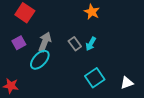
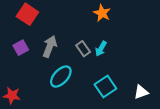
cyan ellipse: (40, 60) -> (61, 77), moved

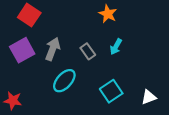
purple square: (21, 48) -> (22, 50), size x1.5
cyan arrow: (101, 49) -> (116, 47), moved

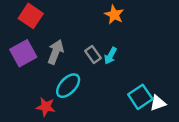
cyan arrow: (116, 47) -> (110, 56), moved
cyan square: (111, 91) -> (140, 97), moved
red star: (13, 101) -> (46, 107), moved

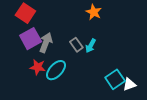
purple square: (23, 53) -> (31, 39), moved
red star: (46, 107) -> (38, 67), moved

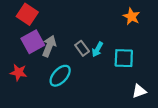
orange star: (94, 12) -> (131, 16), moved
red star: (38, 67) -> (18, 72), moved
cyan square: (115, 79) -> (124, 58), moved, turned 36

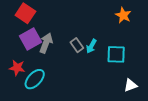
cyan ellipse: (60, 76) -> (35, 79), moved

